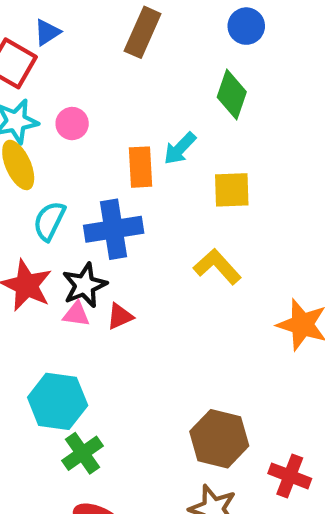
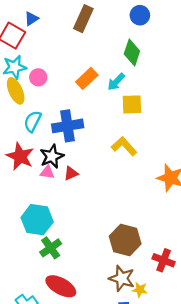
pink circle: (72, 124) -> (38, 77), moved
cyan arrow: (180, 148) -> (116, 82), moved
orange rectangle: (141, 167) -> (87, 78), moved, turned 50

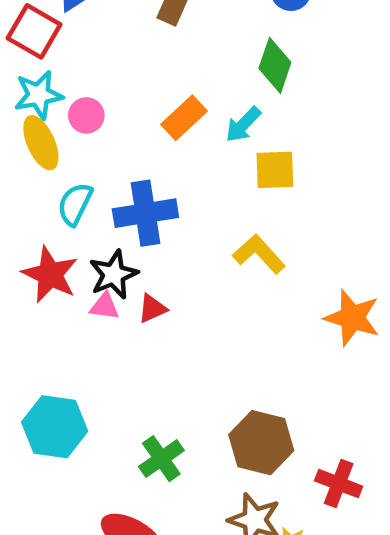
cyan hexagon: (37, 220) -> (55, 427), moved
green cross: (51, 248) -> (161, 459), moved

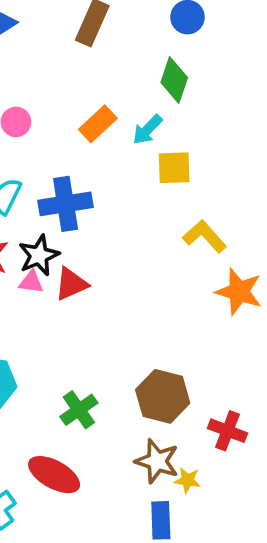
yellow L-shape: (259, 254) -> (205, 236), moved
red triangle: (152, 309) -> (71, 284), size x1.4

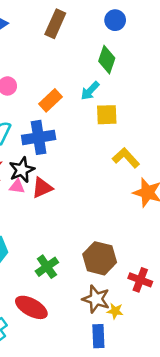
orange rectangle: (98, 124) -> (51, 100), moved

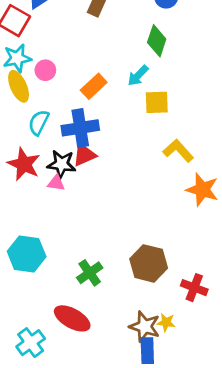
black star: (22, 170) -> (61, 164), turned 30
red triangle: (42, 188) -> (84, 155), moved
brown star: (96, 299) -> (145, 326), moved

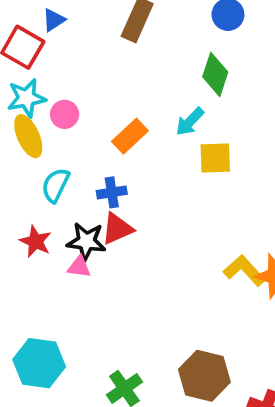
blue cross: (80, 128) -> (112, 192), size x0.6
yellow L-shape: (178, 151) -> (244, 270), moved
red star: (24, 164) -> (36, 241), size x0.7

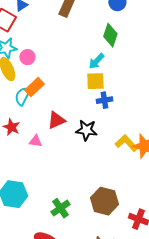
orange rectangle: (130, 136) -> (34, 87), moved
yellow square: (215, 158) -> (95, 81), moved
blue cross: (112, 192) -> (104, 100), moved
black star: (86, 241) -> (86, 130), moved

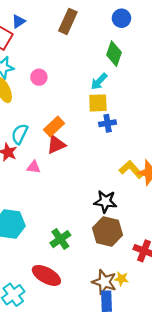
pink circle: (27, 57) -> (39, 77), moved
orange rectangle: (34, 87) -> (54, 126), moved
cyan semicircle: (22, 96) -> (20, 134), moved
black star: (86, 130) -> (105, 202), moved

